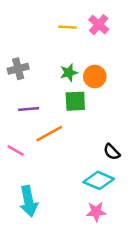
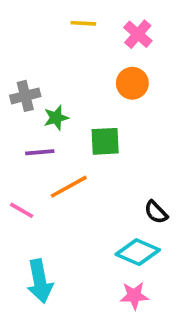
yellow line: (68, 27) -> (83, 23), moved
green star: (69, 73) -> (56, 118), moved
orange circle: (95, 77) -> (132, 83), moved

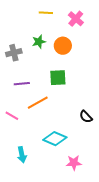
orange circle: (132, 83) -> (63, 46), moved
green star: (56, 118) -> (39, 42), moved
cyan diamond: (138, 252) -> (55, 139), moved
cyan arrow: (40, 281) -> (22, 155), size x0.7

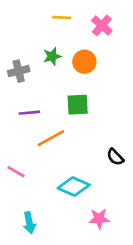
pink line: (12, 116) -> (16, 172), moved
cyan arrow: (22, 155) -> (29, 223), moved

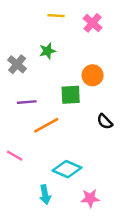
orange circle: (84, 62) -> (93, 75), moved
gray cross: (19, 71) -> (17, 64), turned -36
black semicircle: (115, 157) -> (105, 122), moved
cyan arrow: (29, 223) -> (45, 195), moved

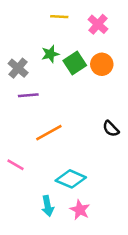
orange circle: (93, 75) -> (102, 64), moved
green square: (71, 95) -> (75, 63), moved, turned -30
purple line: (27, 102) -> (28, 95), moved
pink star: (90, 198) -> (80, 210), moved, turned 30

